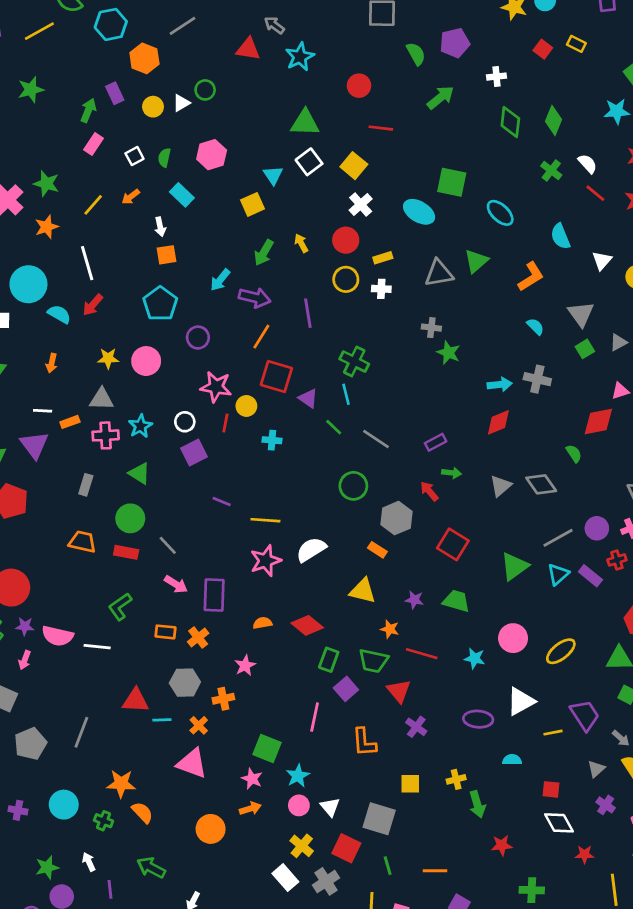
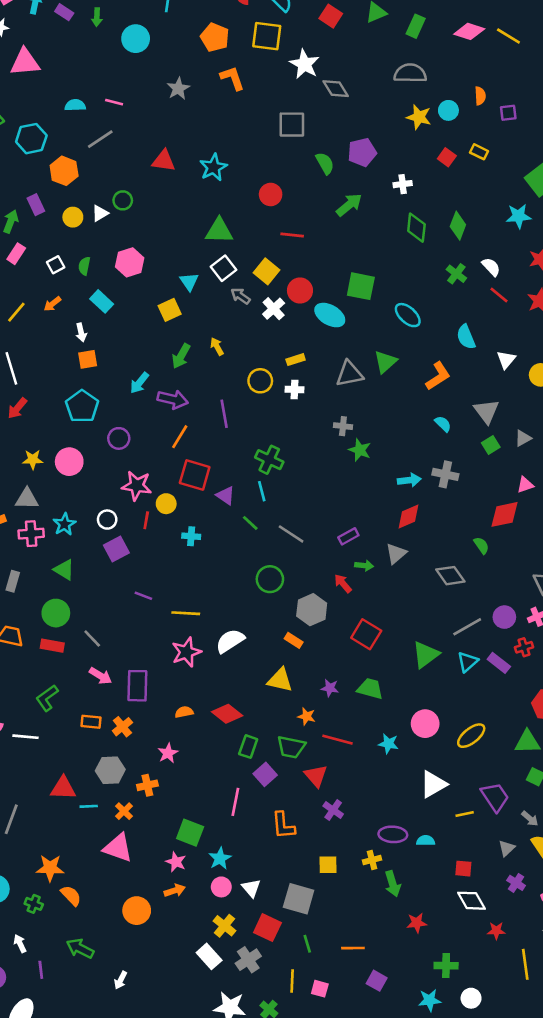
gray arrow: (274, 25) -> (240, 296), moved
red circle: (346, 240) -> (300, 290), moved
gray triangle: (501, 486) -> (396, 554), moved
purple ellipse: (478, 719) -> (393, 834), moved

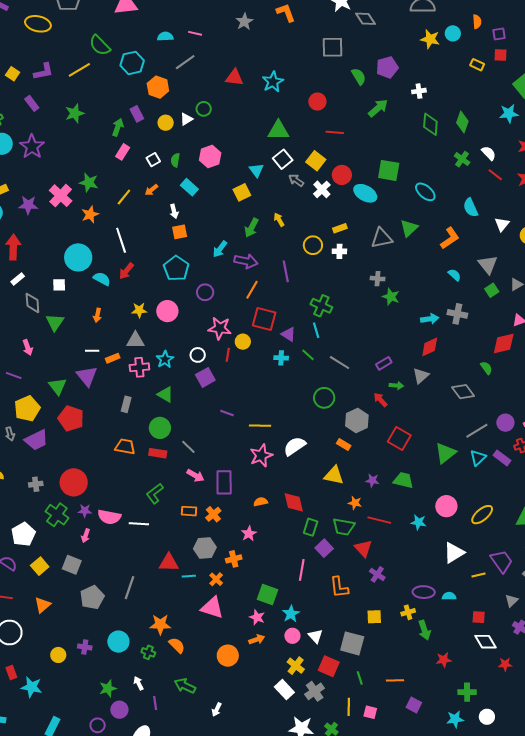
red square: (447, 157) -> (501, 55), moved, turned -32
cyan cross: (191, 536) -> (281, 358), moved
red diamond: (227, 714) -> (294, 502), turned 40

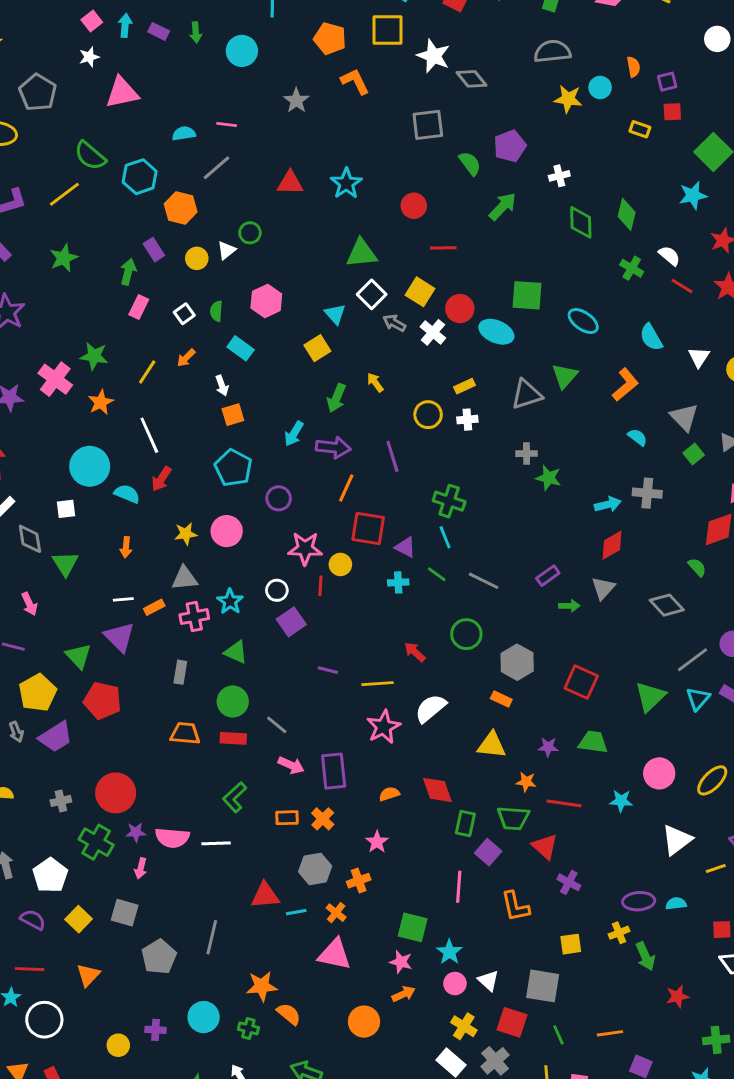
red arrow: (380, 400) -> (415, 652), moved

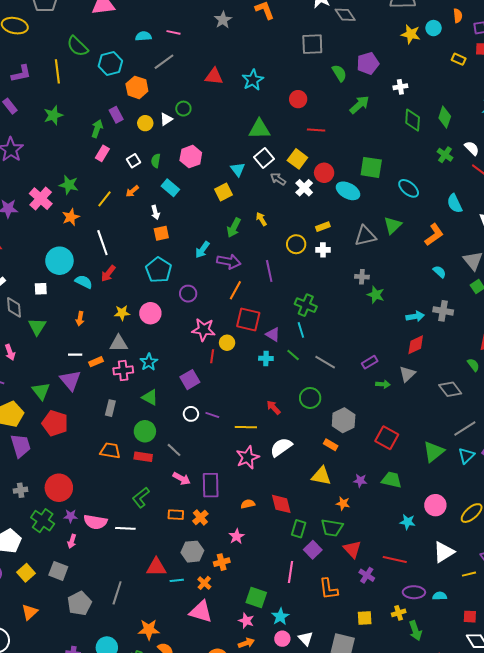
yellow line: (64, 194) -> (57, 71), turned -65
white circle: (277, 590) -> (191, 414), moved
purple trapezoid: (56, 737) -> (21, 446), turned -80
red line: (564, 803) -> (395, 560), moved

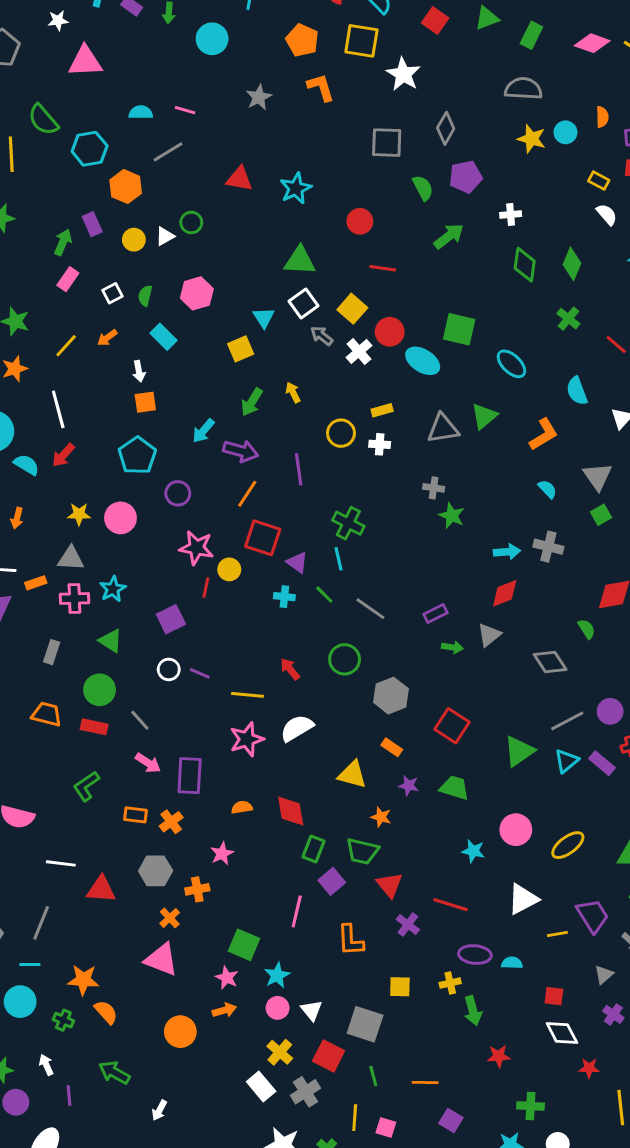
gray diamond: (345, 15) -> (446, 128), moved, turned 60
white semicircle: (472, 148) -> (607, 214), moved
orange rectangle: (331, 445) -> (392, 747), moved
white line: (125, 528) -> (61, 863), moved
cyan line: (177, 580) -> (30, 964), moved

